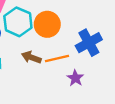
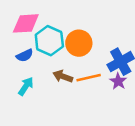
purple star: (75, 78) -> (118, 81), moved

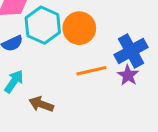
brown arrow: (63, 76) -> (41, 104), moved

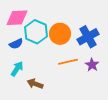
blue cross: (131, 51) -> (88, 37), moved

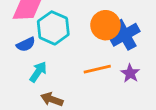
orange circle: (60, 34) -> (105, 25), moved
cyan arrow: (17, 69) -> (38, 72), moved

